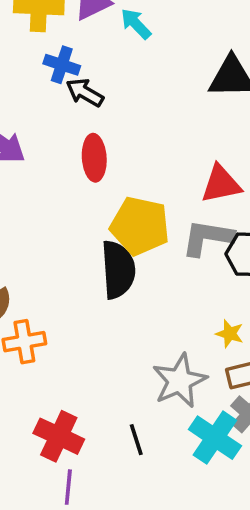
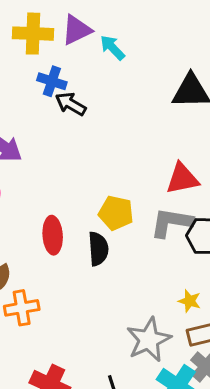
red ellipse: (94, 158) -> (53, 235), moved
yellow pentagon: (140, 226) -> (116, 213), size x0.7
black semicircle: (118, 270) -> (98, 249), size x0.7

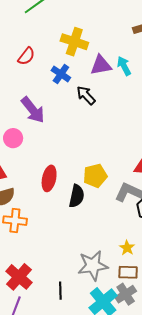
purple triangle: (77, 30) -> (101, 65), moved
blue cross: (52, 81) -> (61, 74), moved
yellow pentagon: (116, 213) -> (95, 176), turned 30

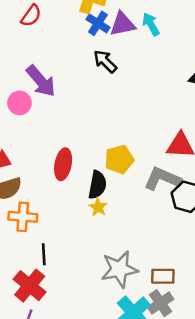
blue cross: (61, 74) -> (98, 23), moved
pink circle: (13, 138) -> (19, 103), moved
yellow star: (127, 248) -> (98, 207), moved
black line: (60, 291) -> (44, 254), moved

